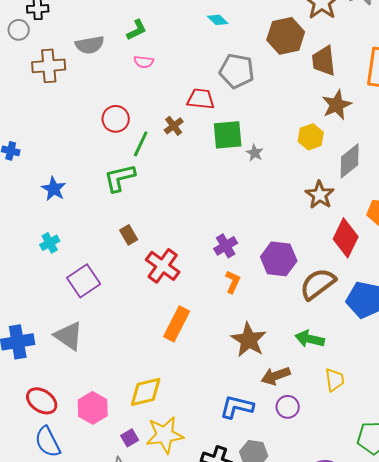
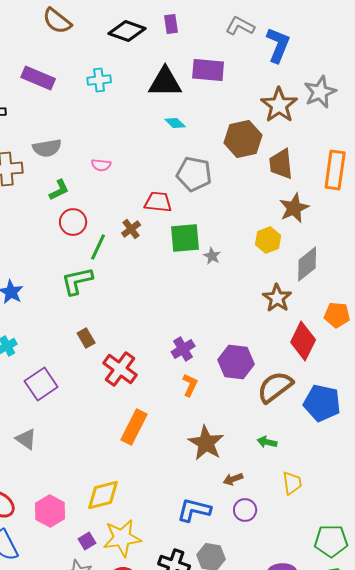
green L-shape: (137, 30) -> (59, 190), moved
gray triangle: (69, 336) -> (26, 439), size x0.7
green arrow: (310, 339) -> (267, 442), size x0.7
brown arrow: (276, 376) -> (233, 479), size x0.7

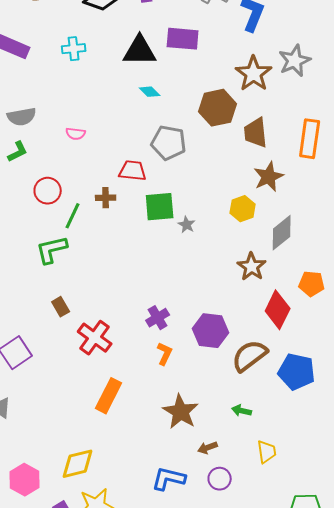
green L-shape: (59, 190) -> (18, 152), moved
brown cross: (131, 229) -> (106, 198), turned 36

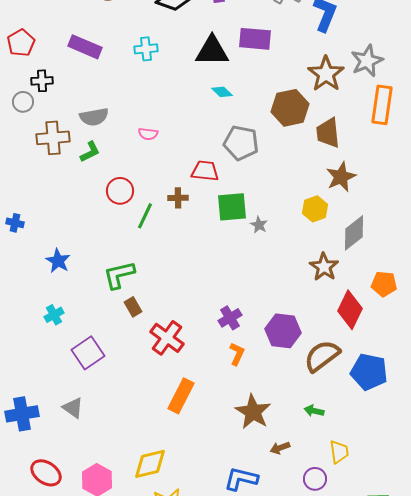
orange rectangle: (310, 139) -> (382, 105), moved
green L-shape: (52, 250) -> (119, 275), moved
purple circle: (220, 479) -> (315, 479), moved

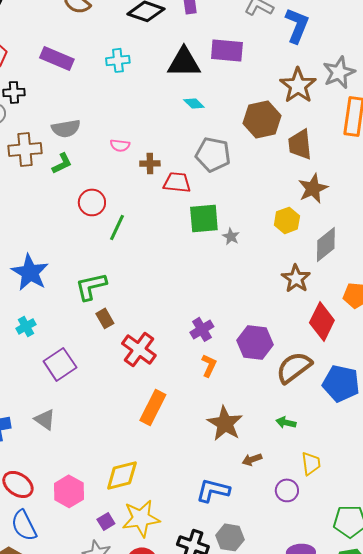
brown cross: (178, 198) -> (150, 163), moved
blue star: (58, 261) -> (30, 272), size x1.5

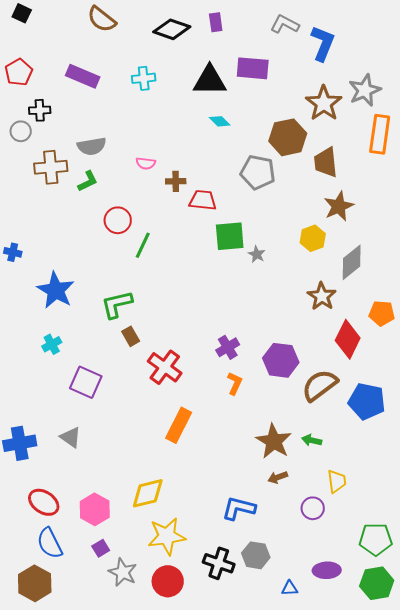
gray pentagon: (213, 154) -> (258, 172), moved
purple square: (60, 364) -> (86, 382), turned -32
brown star: (225, 423) -> (274, 441), moved
purple square: (106, 521) -> (101, 548), moved

